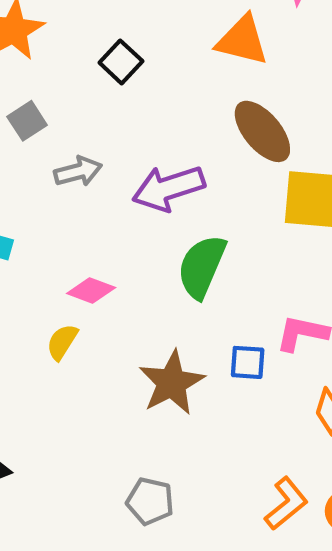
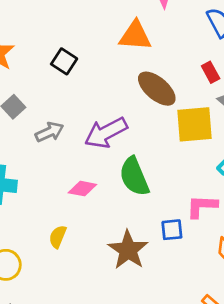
green semicircle: (202, 267) -> (134, 177), turned -36
pink diamond: (91, 291) -> (82, 189), moved

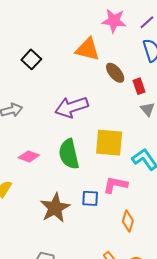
brown ellipse: (157, 89) -> (115, 73), moved, size x0.7
yellow square: (194, 124) -> (109, 143), moved
purple arrow: (106, 133) -> (72, 107), moved

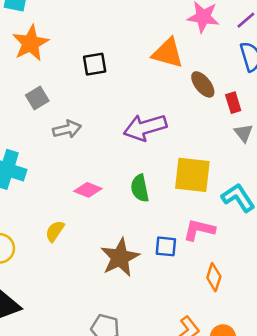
black square: (31, 59) -> (95, 64), turned 36
green semicircle: (69, 154) -> (140, 188), size x0.7

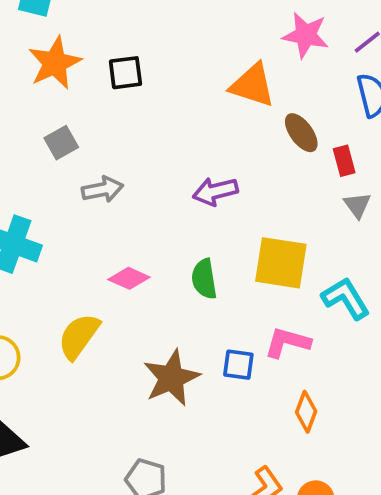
black square: (95, 64) -> (125, 73), moved
purple arrow: (145, 127) -> (215, 191), size x0.7
yellow semicircle: (55, 231) -> (79, 336), size x1.5

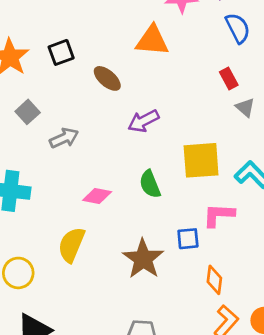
brown ellipse: (301, 133) -> (107, 78), moved
orange diamond: (306, 412) -> (214, 280), moved

